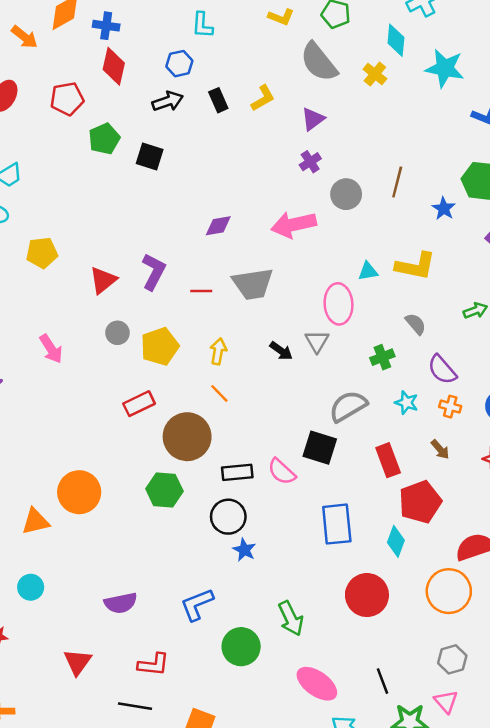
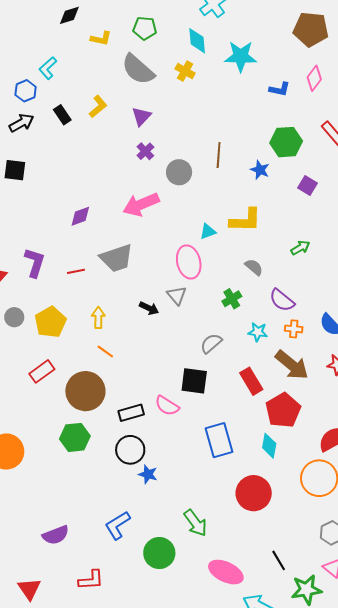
cyan L-shape: (202, 25) -> (48, 68), moved, turned 55
gray semicircle: (348, 406) -> (211, 343), size x0.7
brown arrow: (440, 449) -> (292, 365), size x2.0

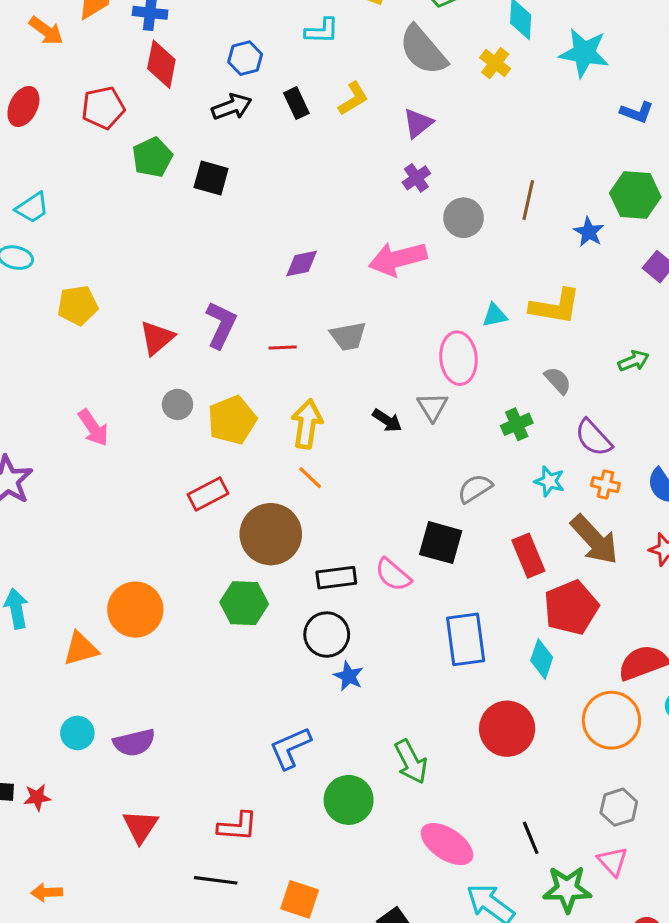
cyan L-shape: (48, 68) -> (322, 31), moved, turned -145
gray trapezoid: (117, 258) -> (348, 336), size x0.7
yellow arrow: (98, 318) -> (307, 424), size x1.4
purple semicircle: (56, 535) -> (134, 743), moved

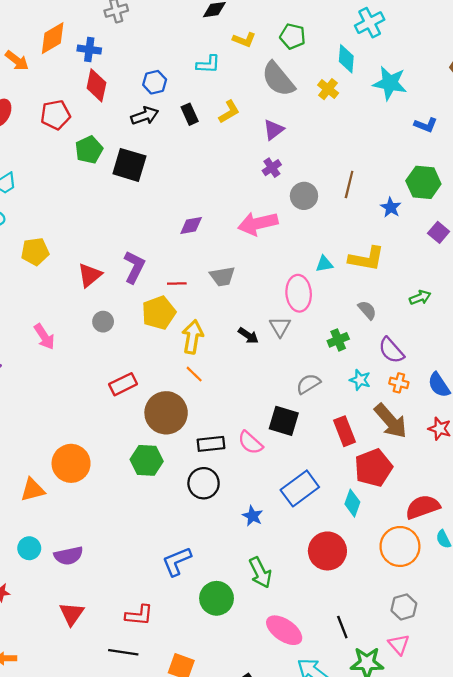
black square: (211, 178) -> (129, 165), size x1.4
yellow pentagon: (232, 420) -> (159, 313), moved
blue rectangle: (466, 639) -> (300, 488), turned 60
blue star: (349, 676) -> (253, 516), moved

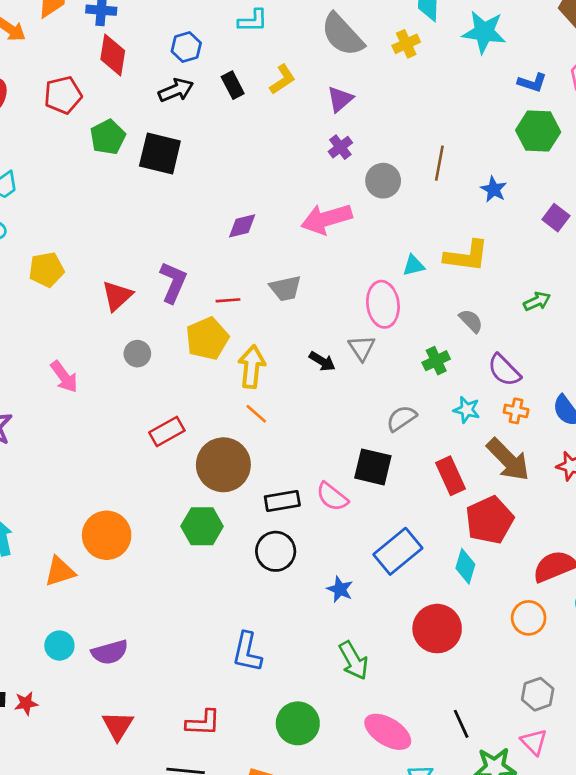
yellow cross: (328, 89) -> (406, 44), turned 30
green hexagon: (423, 182) -> (538, 131), moved
orange circle: (400, 546) -> (529, 618), size x0.7
blue L-shape: (177, 561) -> (247, 652), turned -52
green circle: (217, 598) -> (298, 723), moved

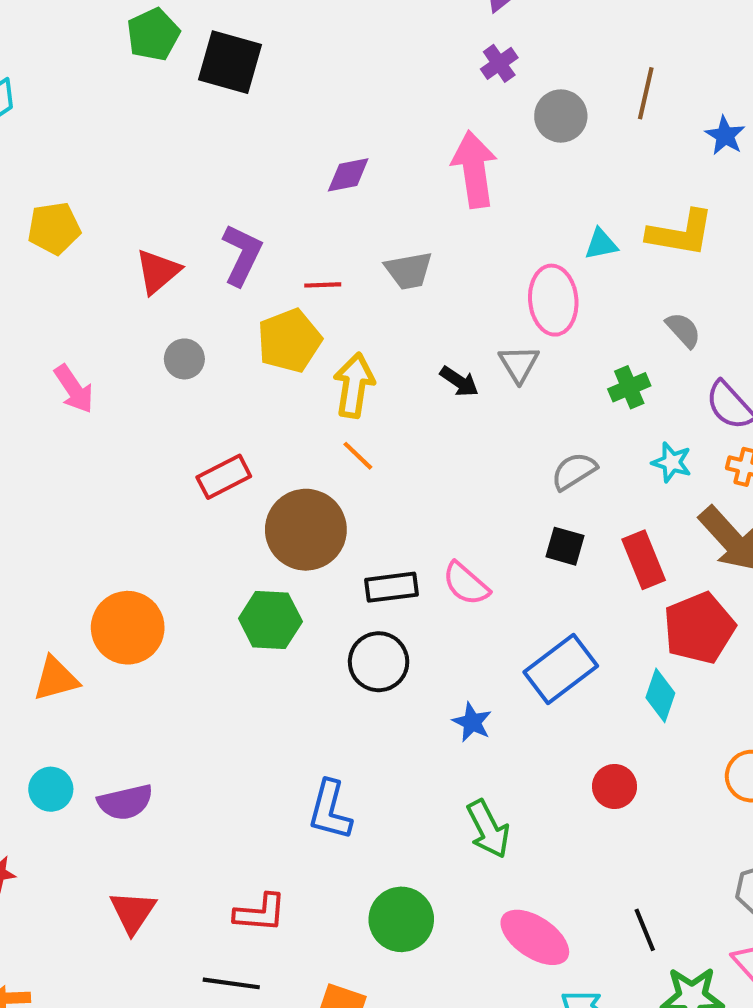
pink arrow: (327, 219) -> (474, 169), turned 96
black square: (373, 467) -> (565, 546), moved, size x0.7
red circle: (437, 629) -> (615, 786), size x0.6

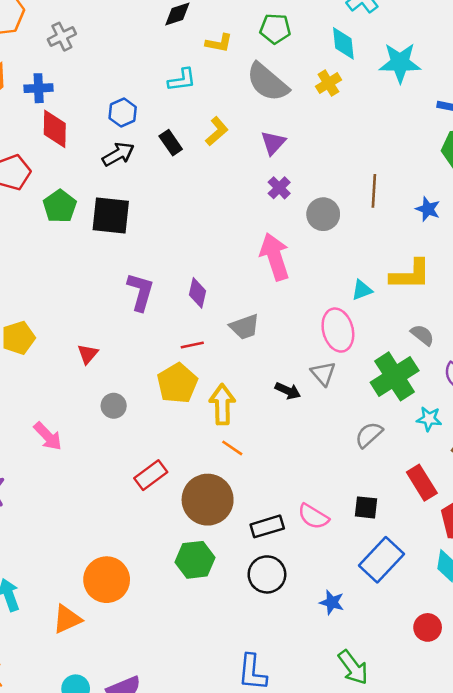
purple diamond: (348, 175) -> (197, 293), moved, turned -56
purple L-shape: (242, 255) -> (140, 292), moved
red triangle: (158, 271) -> (88, 354), size x0.7
green cross: (629, 387) -> (395, 376), size x1.8
black square: (565, 546) -> (366, 507), moved

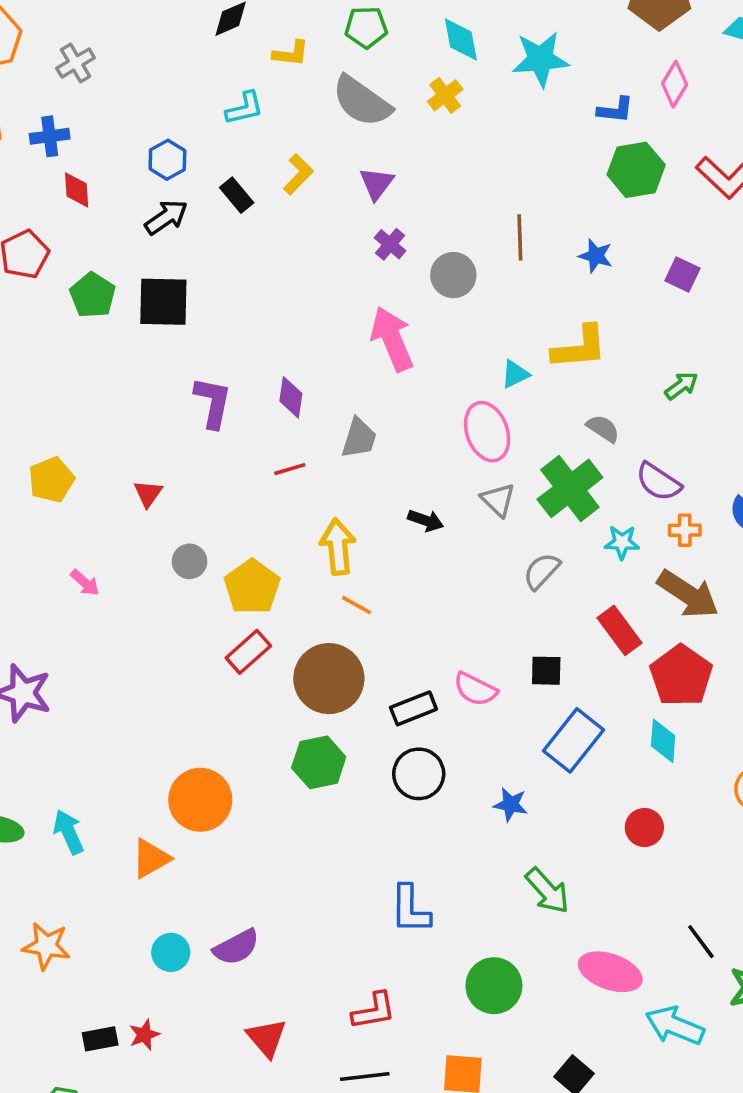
red diamond: (55, 129) -> (77, 190), size x0.7
gray trapezoid: (244, 327) -> (359, 438), turned -48
gray triangle: (323, 373) -> (498, 500), moved
yellow pentagon: (177, 383) -> (252, 587), moved
pink arrow: (48, 436) -> (85, 583), moved, size x0.7

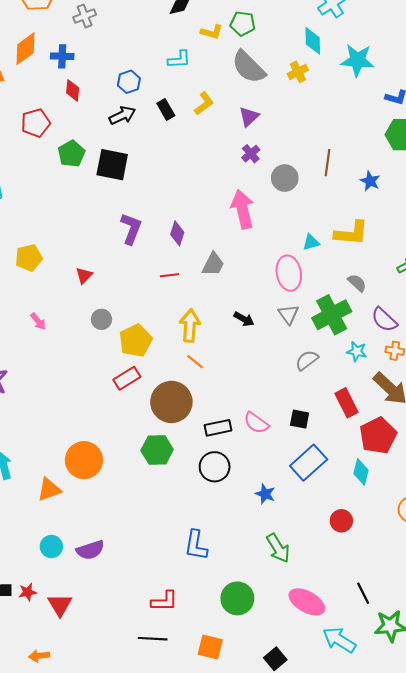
green pentagon: (366, 27) -> (243, 24), moved
red triangle: (266, 1038) -> (60, 605), moved

